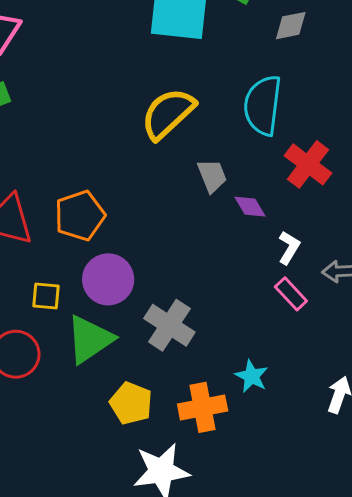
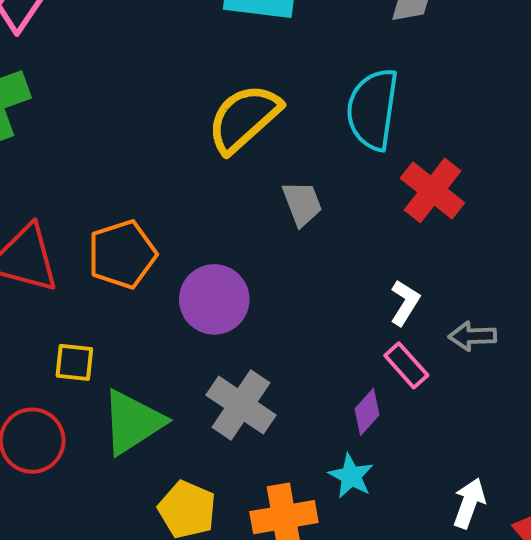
purple diamond: (250, 207) -> (367, 412), moved, turned 72
purple circle: (108, 279) -> (214, 299), moved

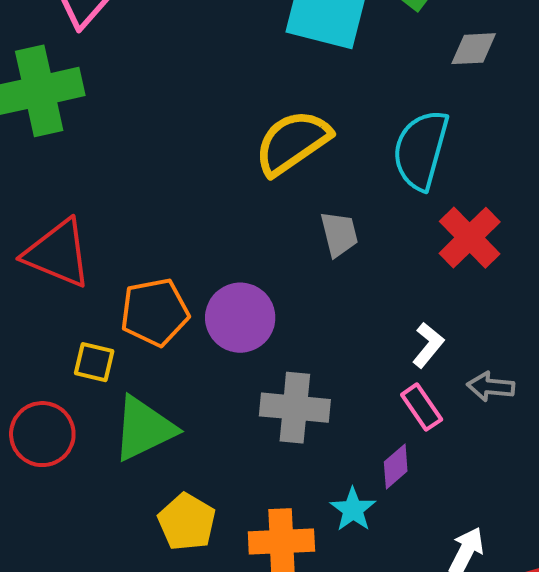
orange pentagon: (122, 254) -> (155, 312), moved
gray cross: (241, 405) -> (295, 408), moved, turned -36
purple diamond: (367, 412) -> (396, 466), moved

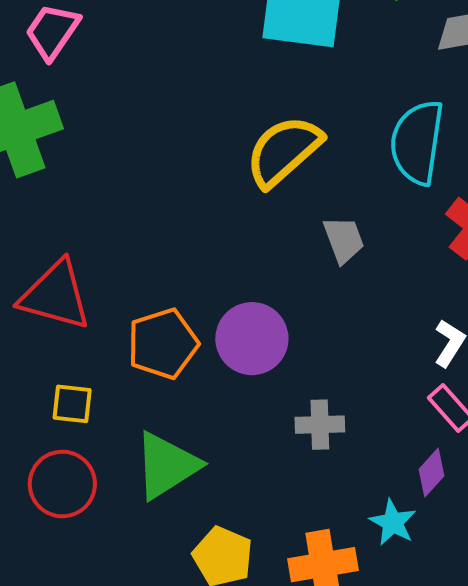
yellow square: (94, 362) -> (72, 404), moved
gray cross: (295, 408) -> (320, 425), size x0.7

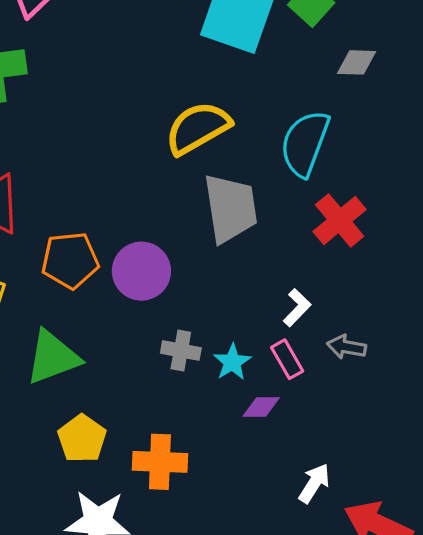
gray trapezoid: (344, 240) -> (230, 208), size x1.8
purple diamond: (432, 473) -> (261, 407), turned 36
cyan star: (393, 522) -> (232, 362), moved

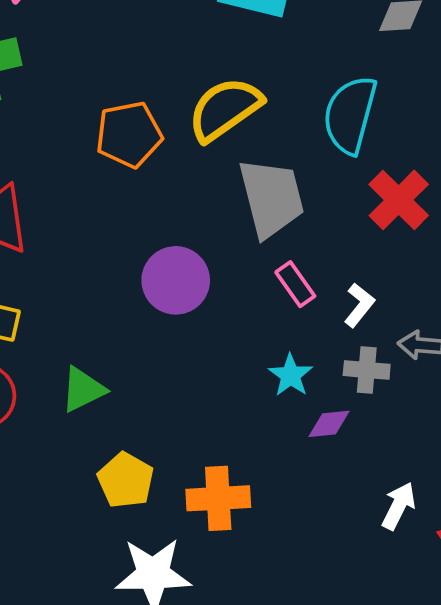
orange pentagon: (70, 260) -> (129, 134), moved
gray cross: (181, 351) -> (367, 370), moved
green triangle: (53, 357) -> (83, 390), size x0.7
pink rectangle: (287, 359) -> (295, 284), moved

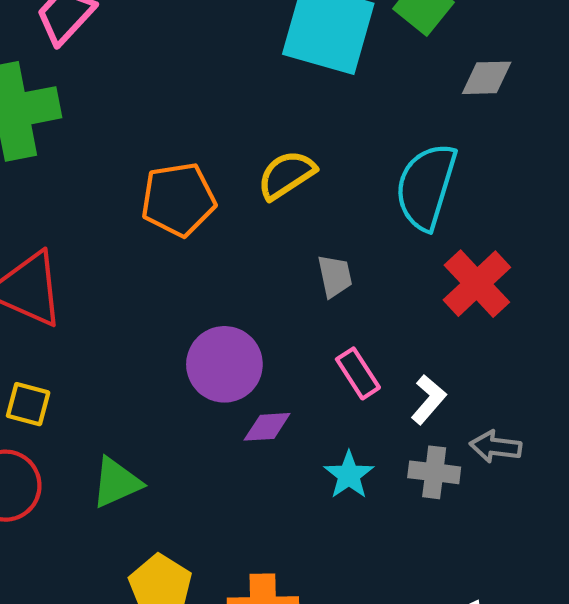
yellow semicircle: (225, 109) -> (286, 175), size x0.7
gray trapezoid: (271, 198) -> (335, 276), size x0.5
purple diamond: (329, 424) -> (267, 427), moved

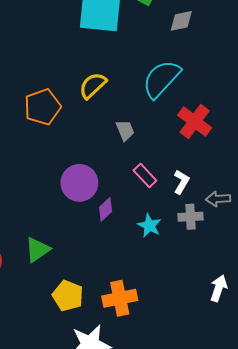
cyan semicircle: (426, 186) -> (161, 79), turned 36
purple diamond: (267, 427) -> (106, 209), turned -30

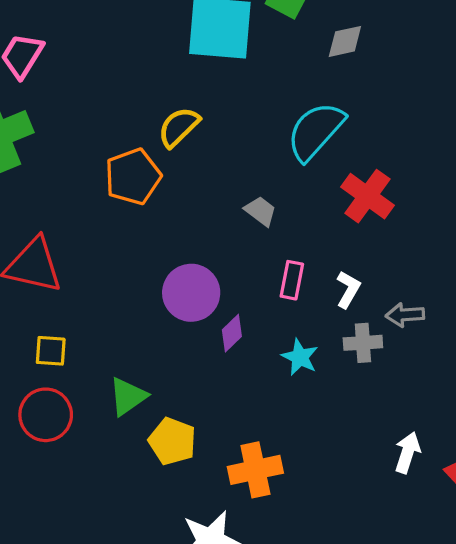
yellow semicircle: (93, 86) -> (179, 127), moved
gray trapezoid: (125, 130) -> (261, 211), turned -30
pink rectangle: (145, 175) -> (292, 280), turned 55
yellow pentagon: (68, 296) -> (172, 441), moved

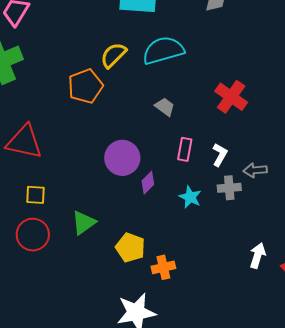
cyan semicircle: (316, 131) -> (163, 50), moved, turned 33
yellow pentagon: (172, 441) -> (130, 248), moved
orange cross: (255, 470) -> (163, 267), size x0.7

